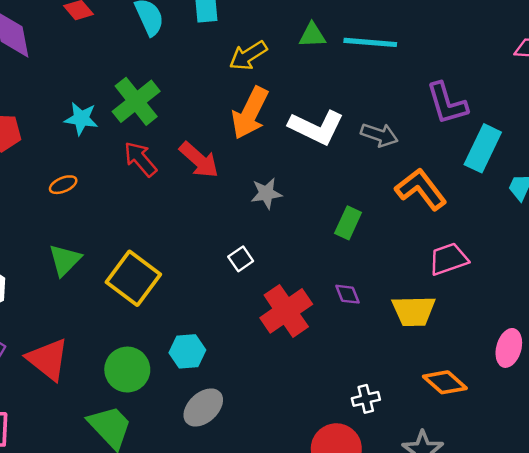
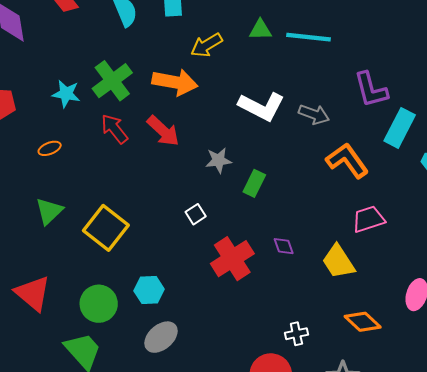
orange arrow: (250, 113) -> (175, 82), moved, turned -108
green rectangle: (348, 223) -> (254, 183), moved
yellow trapezoid: (414, 311) -> (338, 262), turned 57

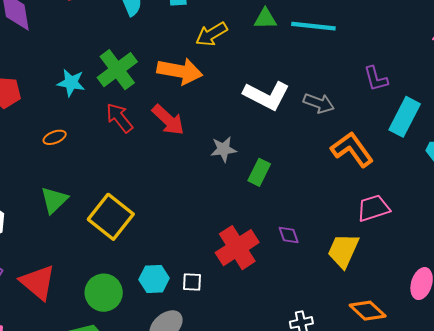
purple L-shape: (371, 90) -> (376, 79), size x0.7
white square: (196, 214) -> (192, 282), moved, turned 36
yellow trapezoid: (338, 262) -> (343, 251), turned 57

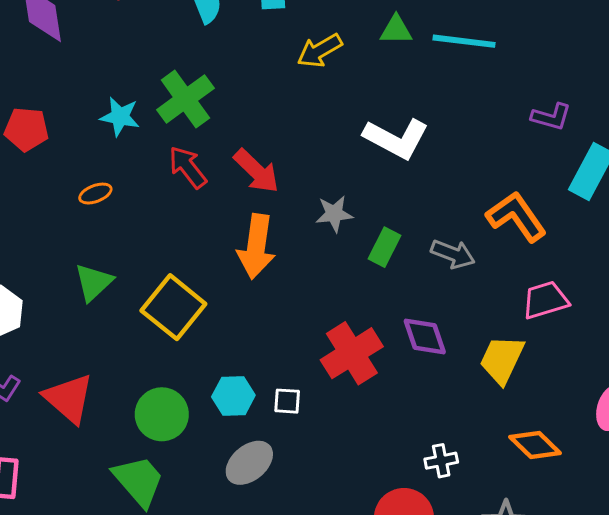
orange arrow: (180, 71) -> (256, 246), moved, turned 87
purple L-shape: (376, 79) -> (551, 117), turned -60
gray arrow: (319, 103) -> (453, 254), moved
purple diamond: (289, 235) -> (425, 337), size x1.5

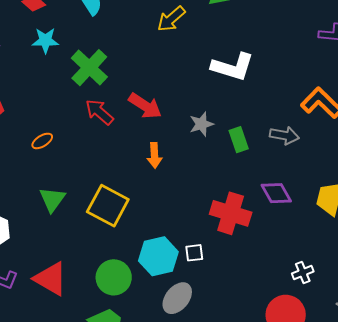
cyan star: (120, 117) -> (45, 40), moved
orange arrow: (256, 246) -> (154, 155), size x0.6
green rectangle: (384, 247) -> (239, 140), turned -35
red cross: (352, 353) -> (231, 213), turned -30
cyan hexagon: (233, 396) -> (158, 256), size x1.4

